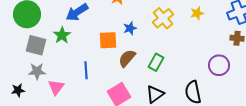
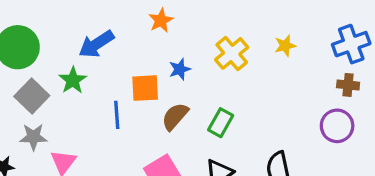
gray square: (36, 45) -> (32, 96), turned 30
purple circle: (219, 65) -> (337, 126), moved
blue line: (86, 70) -> (117, 115), moved

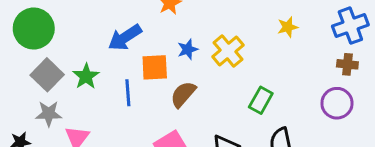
blue arrow: (96, 44) -> (125, 37), moved
yellow cross: (232, 53) -> (228, 51), moved
green star: (73, 80) -> (86, 76), moved
green rectangle: (221, 123) -> (261, 100), moved

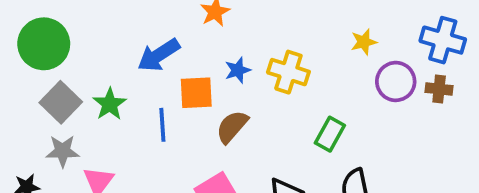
blue cross: (350, 26) -> (443, 40), turned 36
yellow cross: (228, 51) -> (288, 72), turned -32
purple circle: (337, 103) -> (396, 81), moved

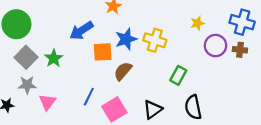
blue star: (238, 70) -> (126, 39), size x1.5
blue line: (162, 125) -> (89, 97), moved, turned 30

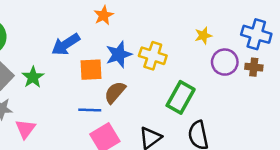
green rectangle: (178, 75) -> (181, 97), size x1.4
blue line: (89, 97) -> (90, 110), moved, turned 66

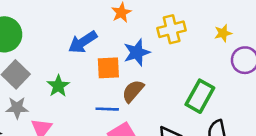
yellow cross: (153, 56) -> (172, 29), moved, turned -32
green star: (33, 77) -> (58, 86), moved

